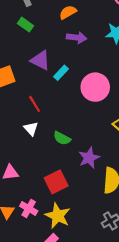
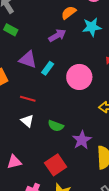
orange semicircle: (68, 12) -> (69, 13), moved
purple arrow: (77, 38) -> (57, 35), turned -30
red line: (35, 104) -> (28, 99), turned -35

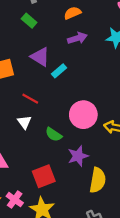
orange semicircle: (69, 13) -> (72, 13), moved
pink circle: (79, 77) -> (83, 115), moved

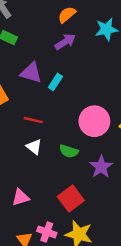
orange semicircle: (72, 13) -> (67, 15), moved

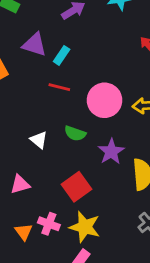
red line: (33, 120) -> (59, 87), moved
white triangle: (34, 147) -> (39, 140), moved

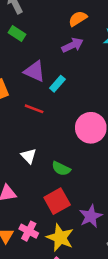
red line: (59, 87) -> (34, 109), moved
green semicircle: (75, 133) -> (61, 169), moved
purple star: (111, 152) -> (91, 216), moved

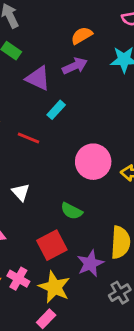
purple triangle: (35, 71) -> (38, 78), moved
green semicircle: (61, 169) -> (72, 211), moved

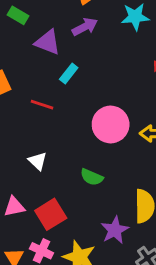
red square: (52, 245) -> (51, 214), moved

